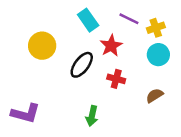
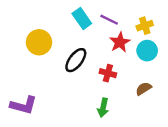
purple line: (129, 19) -> (109, 20), moved
red star: (111, 46) -> (120, 42), moved
green arrow: (92, 116) -> (103, 108), moved

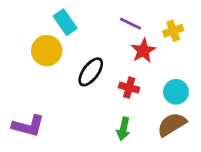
cyan rectangle: (82, 19) -> (65, 22), moved
cyan circle: (147, 51) -> (176, 92), moved
brown semicircle: (144, 89) -> (172, 124), moved, size x1.5

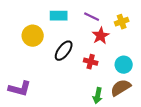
cyan rectangle: (65, 22) -> (59, 16), moved, turned -54
green arrow: (123, 129) -> (98, 96), moved

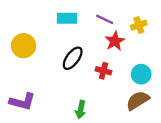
yellow circle: (33, 36) -> (24, 46), moved
green arrow: (98, 96) -> (81, 110), moved

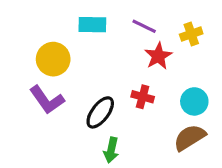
yellow circle: (24, 46) -> (53, 59), moved
black ellipse: (73, 58) -> (100, 112), moved
purple L-shape: (22, 102) -> (47, 100), moved, turned 40

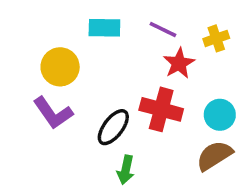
red cross: (143, 97) -> (161, 109), size x1.6

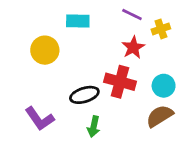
purple line: (163, 30) -> (132, 14), moved
purple L-shape: (53, 113) -> (40, 119), moved
black ellipse: (113, 127) -> (84, 95), turned 36

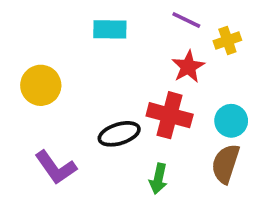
yellow circle: (45, 50) -> (41, 85), moved
brown semicircle: (160, 116) -> (226, 164), turned -40
green arrow: (94, 127) -> (158, 179), moved

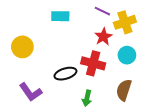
yellow cross: (227, 41) -> (125, 22), size x1.5
cyan circle: (231, 121) -> (127, 55), moved

